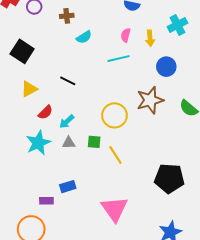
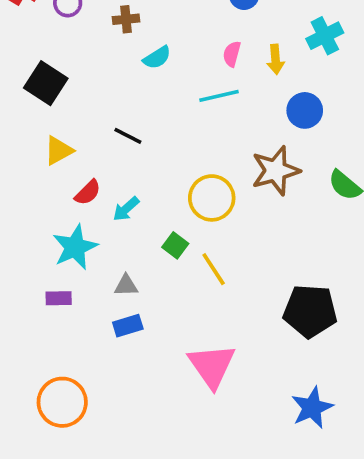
green square: (94, 142) -> (175, 245), turned 32
gray triangle: (69, 143) -> (126, 285), moved
purple rectangle: (46, 201) -> (59, 298), moved

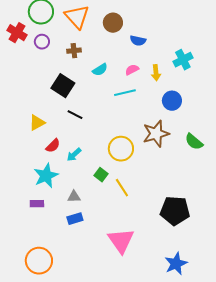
pink semicircle: (232, 54) -> (132, 70), turned 48
cyan semicircle: (157, 58) -> (100, 70), moved
black square: (46, 83) -> (63, 86), moved

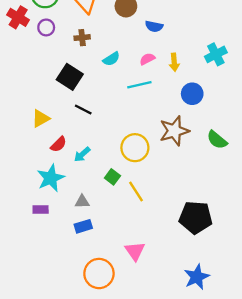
cyan cross: (183, 60) -> (216, 54), moved
pink triangle: (121, 241) -> (135, 251), size x0.7
orange circle: (39, 261) -> (99, 274), moved

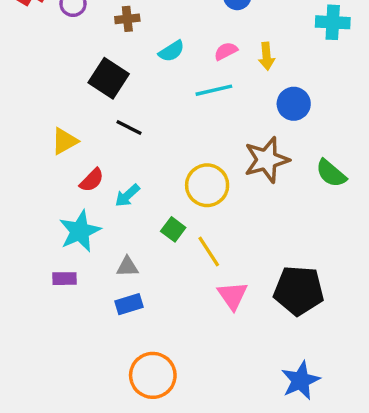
cyan cross: (216, 54) -> (333, 22), moved, turned 30
pink triangle: (135, 251) -> (233, 296), moved

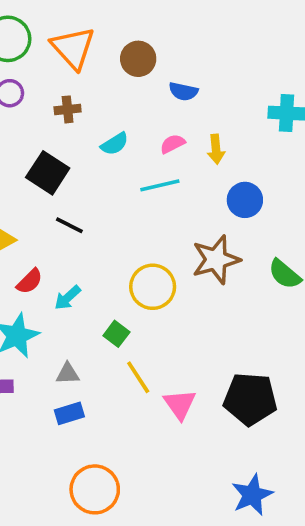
yellow line: (209, 251) -> (138, 377), moved

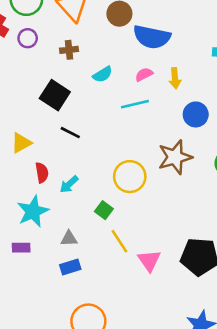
blue semicircle: (183, 91) -> (152, 37), size x1.8
red semicircle: (30, 281) -> (42, 173), turned -54

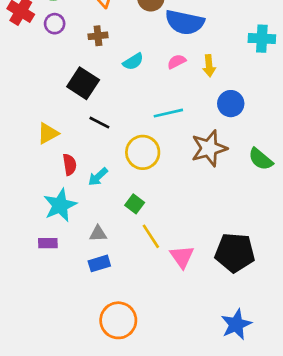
cyan line: (135, 104) -> (168, 113), moved
yellow circle: (130, 177) -> (143, 152), moved

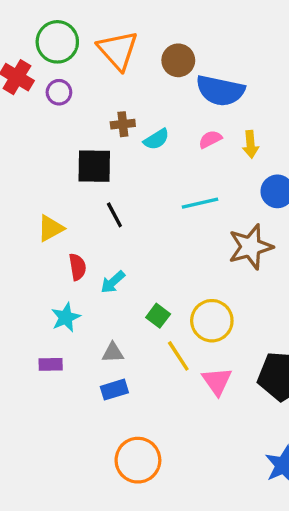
brown cross: (98, 36) -> (123, 124), moved
black square: (83, 83) -> (94, 166), turned -32
black line: (99, 123) -> (114, 215), turned 35
yellow circle: (143, 152) -> (212, 321), moved
cyan star: (60, 205) -> (66, 317), size x0.7

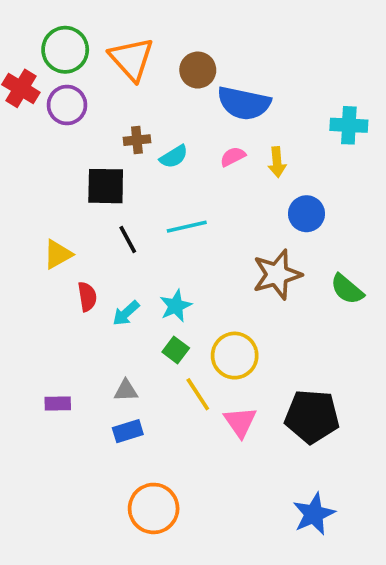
purple circle: (59, 92) -> (67, 105), size x1.4
cyan line: (200, 203) -> (187, 227), moved
cyan star: (66, 317) -> (176, 306), moved

